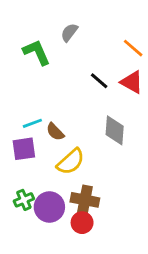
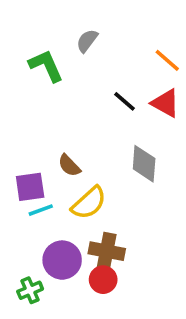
cyan line: (32, 123) -> (41, 210), moved
green cross: (24, 200) -> (30, 290), moved

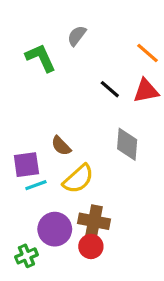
red triangle: (165, 103) -> (146, 91), turned -40

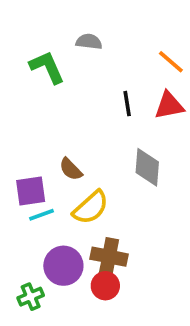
gray semicircle: (77, 36) -> (89, 42), turned 60
black line: (110, 89) -> (127, 104), turned 40

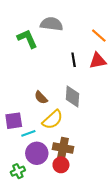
gray semicircle: (89, 42) -> (52, 24), size x1.5
gray diamond: (147, 167) -> (73, 97), moved
purple square: (31, 191) -> (14, 121), moved
cyan line: (42, 215) -> (28, 133), moved

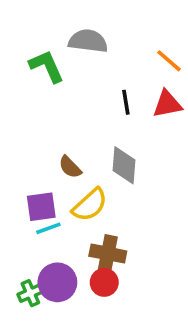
purple square: (14, 121) -> (41, 207), moved
purple circle: (37, 153) -> (57, 282), moved

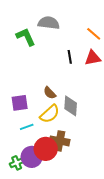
gray diamond: (124, 165) -> (71, 106), moved
brown semicircle: (70, 167) -> (50, 93), moved
purple square: (41, 207) -> (20, 103), moved
red circle: (104, 282) -> (46, 149), moved, size x1.5

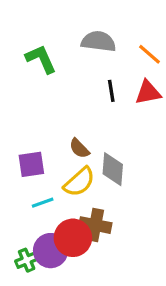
gray semicircle: (49, 23) -> (98, 41), moved

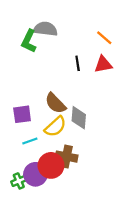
gray semicircle: (98, 41) -> (45, 29), moved
green L-shape: (41, 59) -> (29, 41), turned -130
brown semicircle: (79, 148) -> (55, 103), size x1.5

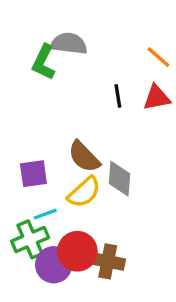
brown cross: (67, 157) -> (108, 261), moved
green cross: (19, 181) -> (30, 239), moved, size x1.5

